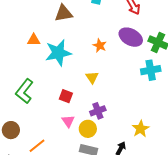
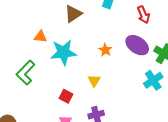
brown triangle: (64, 13) -> (73, 14), turned -30
cyan cross: (151, 70) -> (153, 80), turned -30
green L-shape: (24, 91) -> (26, 73), moved

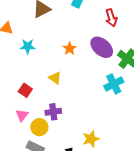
cyan star: (63, 52) -> (28, 46), size x0.6
yellow triangle: (94, 81) -> (55, 78), turned -32

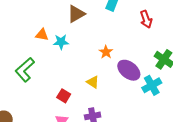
cyan star: (28, 46) -> (61, 42), moved
purple ellipse: (102, 47) -> (129, 70), moved

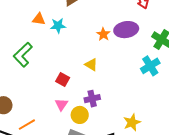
purple ellipse: (129, 70) -> (126, 30), moved, turned -45

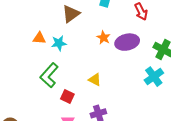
orange star: (103, 34) -> (104, 37), moved
green L-shape: (23, 55) -> (49, 75), moved

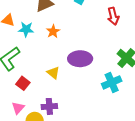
orange star: (104, 37) -> (53, 31), moved
purple ellipse: (127, 42) -> (80, 59), moved

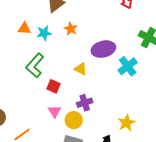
cyan cross: (112, 82) -> (128, 66), moved

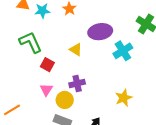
green L-shape: (35, 65) -> (31, 42), turned 110
yellow star: (126, 123) -> (124, 98), moved

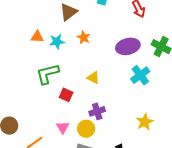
purple ellipse: (100, 32) -> (128, 46), moved
green L-shape: (31, 42) -> (48, 74), turned -75
pink triangle: (46, 90) -> (63, 127), moved

